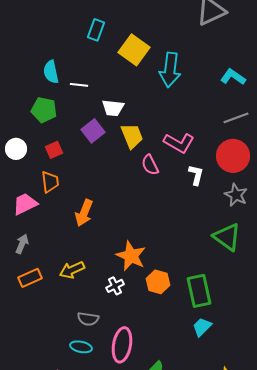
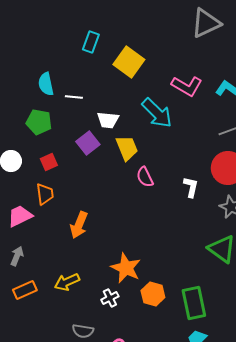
cyan arrow: (170, 70) -> (157, 113), moved, turned -52
pink L-shape: (179, 143) -> (187, 86), moved

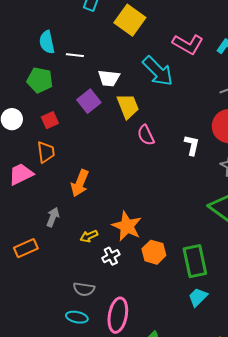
gray arrow: (17, 256) -> (53, 217), moved
yellow arrow: (67, 282) -> (89, 236), moved, size x0.7

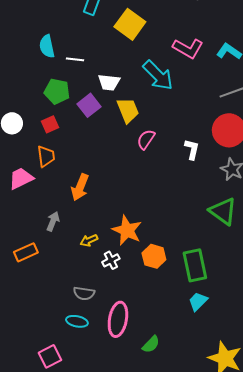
green pentagon: (40, 80) -> (57, 91), moved
pink semicircle: (146, 135) -> (146, 139), turned 60

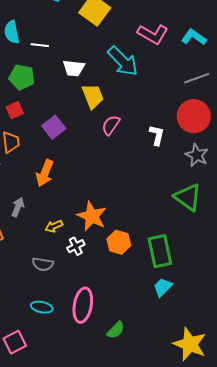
purple square: (89, 105) -> (54, 127), moved
gray semicircle: (84, 293) -> (43, 264), moved

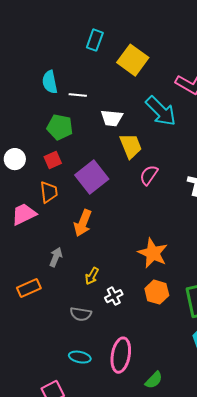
purple square: (54, 127) -> (92, 177), size x1.4
orange star: (92, 216) -> (153, 253), moved
yellow arrow: (54, 226) -> (92, 276), turned -36

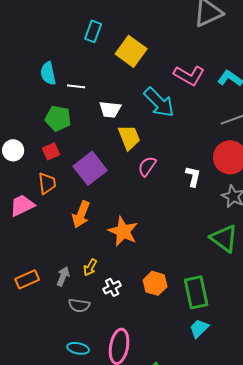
orange star: (153, 253) -> (123, 231), moved
gray arrow: (56, 257) -> (63, 276), moved

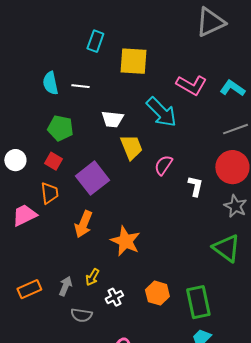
yellow square: (131, 51) -> (133, 61), turned -32
white line: (76, 86) -> (80, 86), moved
red square: (51, 151) -> (53, 161), turned -36
pink semicircle: (147, 166) -> (163, 165), moved

